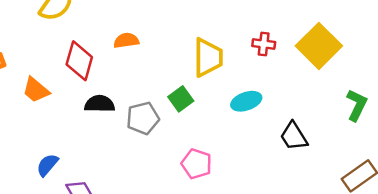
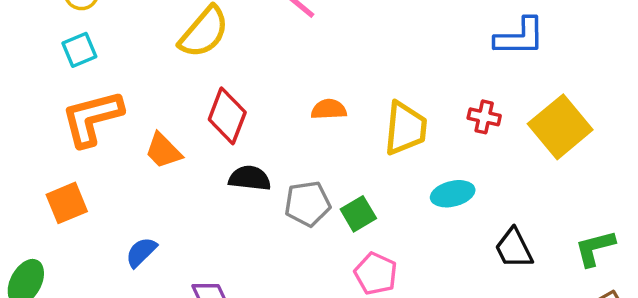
orange semicircle: (126, 40) -> (329, 109), moved
green square: (181, 99) -> (358, 214), moved
green L-shape: (357, 105) -> (595, 248), moved, turned -136
blue semicircle: (47, 165) -> (141, 252), moved

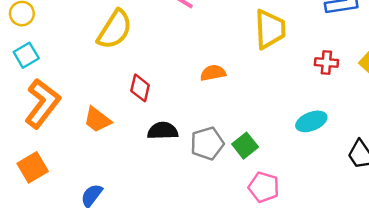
red diamond: (227, 116) -> (140, 88), size x0.7
orange L-shape: (92, 118) -> (42, 103), turned 150
yellow trapezoid: (405, 128) -> (270, 29), moved

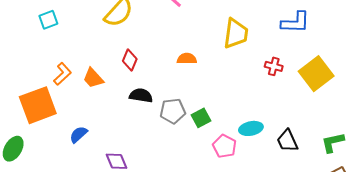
orange L-shape: (42, 103) -> (62, 74), moved, size x0.6
cyan ellipse: (311, 121) -> (251, 128), moved
orange square: (33, 167) -> (38, 105), size x1.6
pink pentagon: (264, 187) -> (225, 146), moved

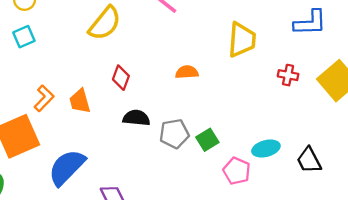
orange trapezoid: (93, 78) -> (80, 101), turned 30
blue semicircle: (78, 134) -> (67, 167), size x1.8

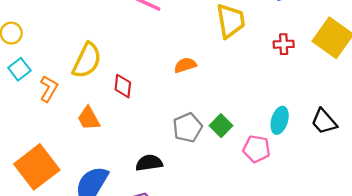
yellow semicircle: (105, 23) -> (87, 60), moved
orange L-shape: (44, 98) -> (49, 89), moved
black semicircle: (136, 118) -> (149, 163), moved
cyan ellipse: (266, 149) -> (280, 120), turned -45

